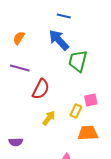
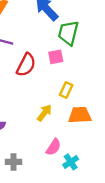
pink square: (91, 100) -> (56, 57), moved
yellow arrow: (49, 118) -> (44, 113), moved

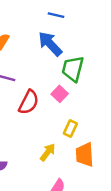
pink square: (56, 57) -> (60, 94), turned -35
orange trapezoid: (80, 115) -> (85, 155), turned -90

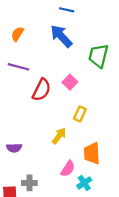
green trapezoid: (73, 69) -> (98, 56), moved
orange trapezoid: (85, 155) -> (92, 153), moved

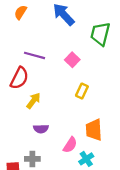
purple line: (18, 67) -> (35, 55), moved
red semicircle: (42, 90) -> (19, 78), moved
yellow arrow: (59, 136) -> (33, 101), moved
purple semicircle: (14, 148) -> (41, 129), moved

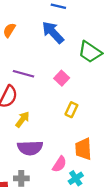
green trapezoid: (100, 34) -> (90, 52), turned -70
purple semicircle: (41, 129) -> (30, 148), size x1.6

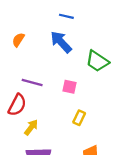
pink square: (62, 78) -> (70, 87), turned -32

